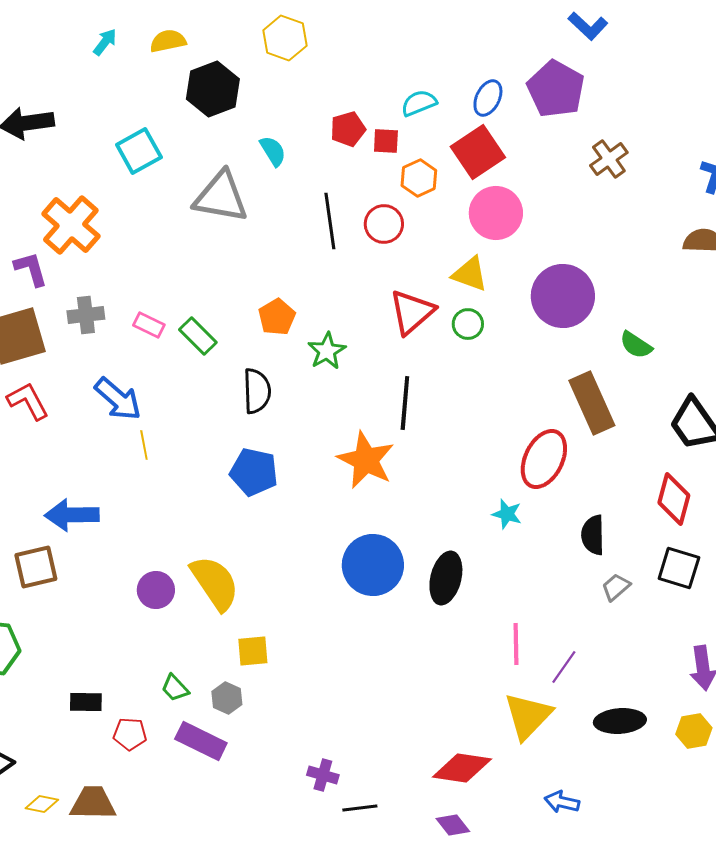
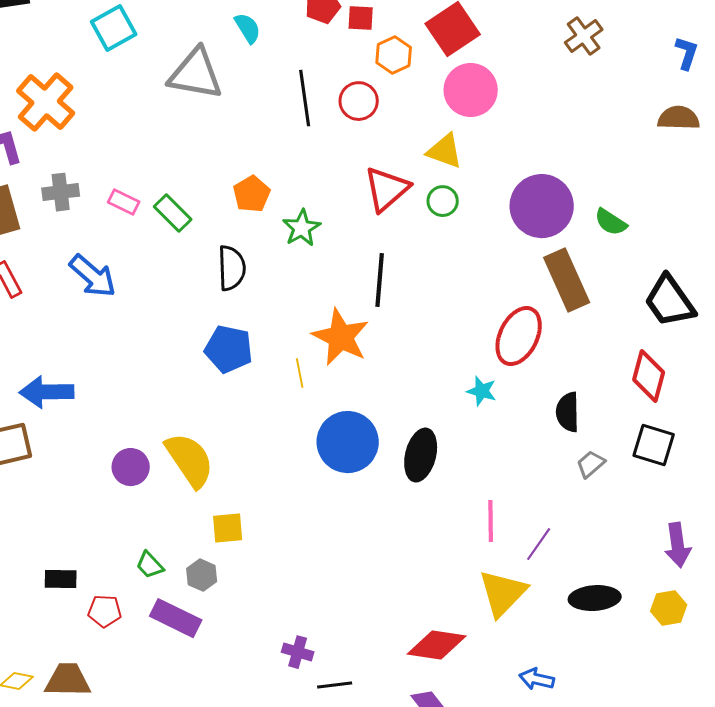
purple circle: (563, 296) -> (542, 206), moved
yellow line: (144, 445) -> (300, 373), moved

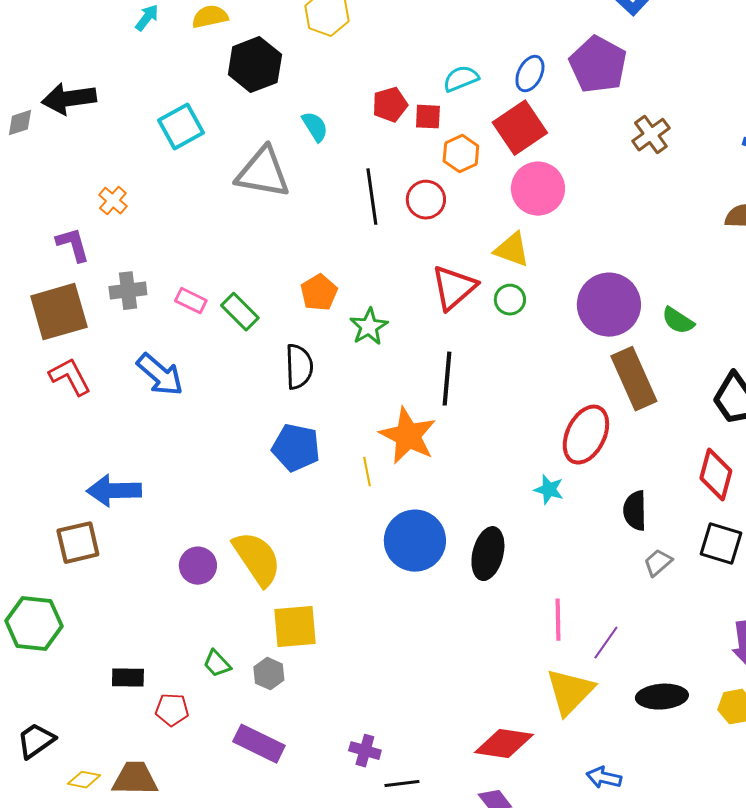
orange cross: (46, 102) -> (113, 201), size x0.5
yellow square: (228, 528) -> (295, 627), size x1.4
purple rectangle: (176, 618) -> (259, 744), moved

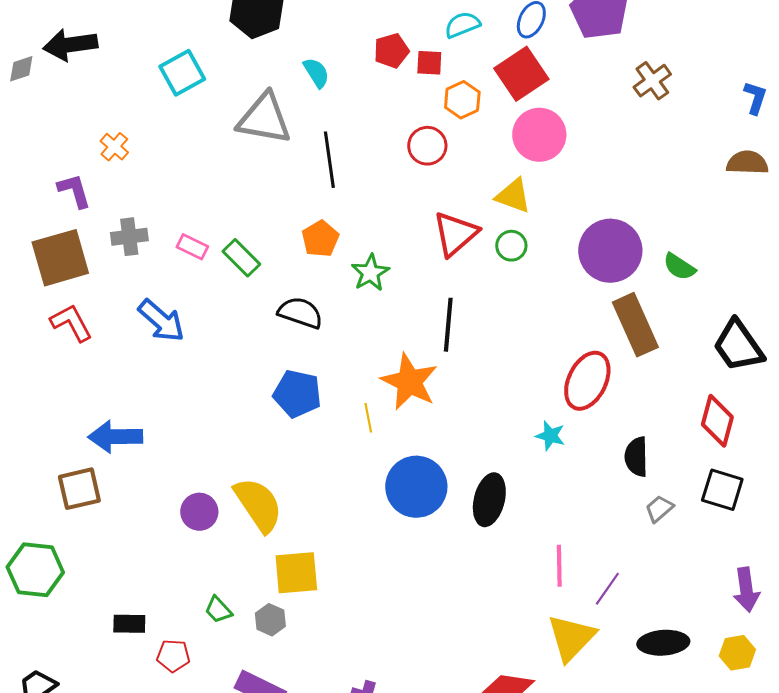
black line: (372, 197) -> (329, 160), moved
black semicircle: (299, 367) -> (300, 313), turned -69

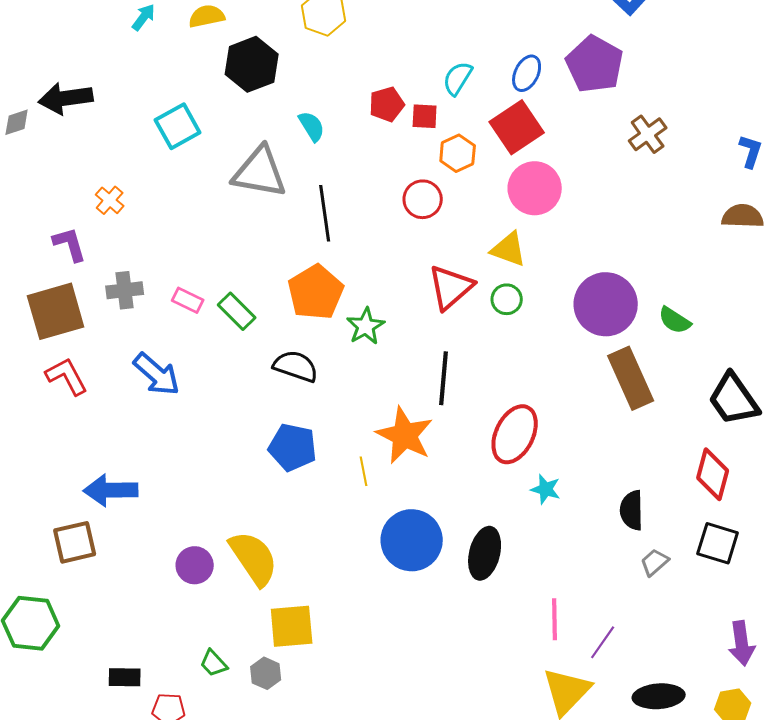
cyan semicircle: (462, 25) -> (458, 78), turned -36
orange pentagon: (320, 239) -> (316, 292), size x1.5
red ellipse: (587, 381) -> (515, 434), moved

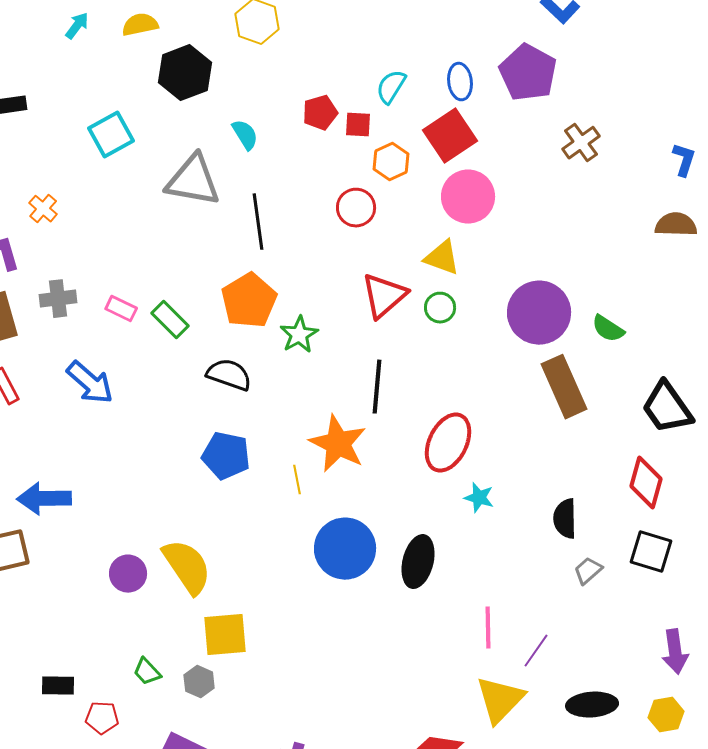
blue ellipse: (527, 73) -> (460, 82), turned -33

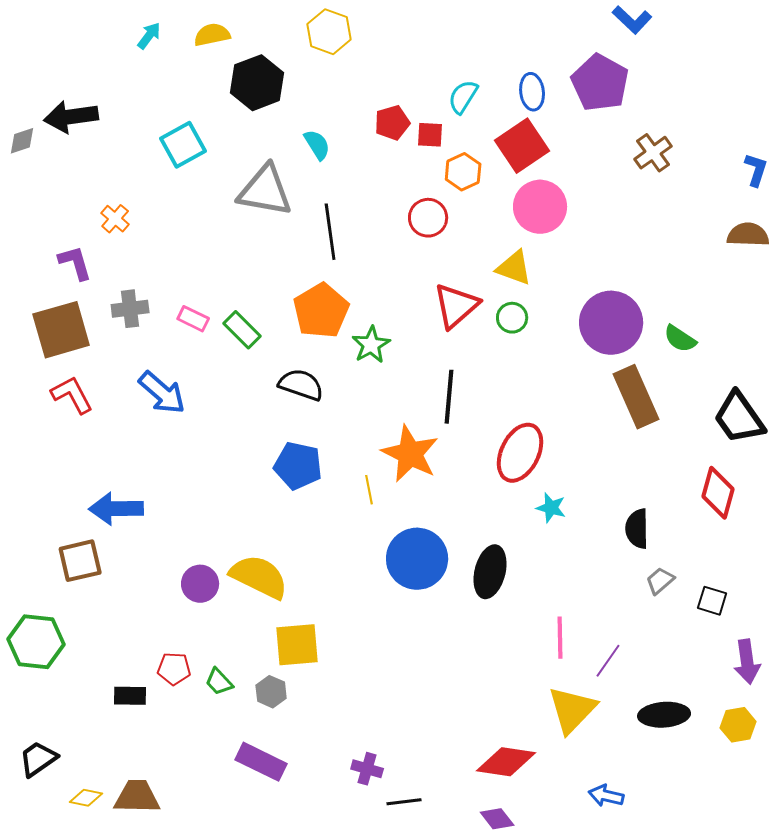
black square: (651, 552) -> (712, 601), moved, size x0.7
yellow semicircle: (187, 567) -> (259, 577), turned -30
red pentagon: (102, 718) -> (174, 669), moved

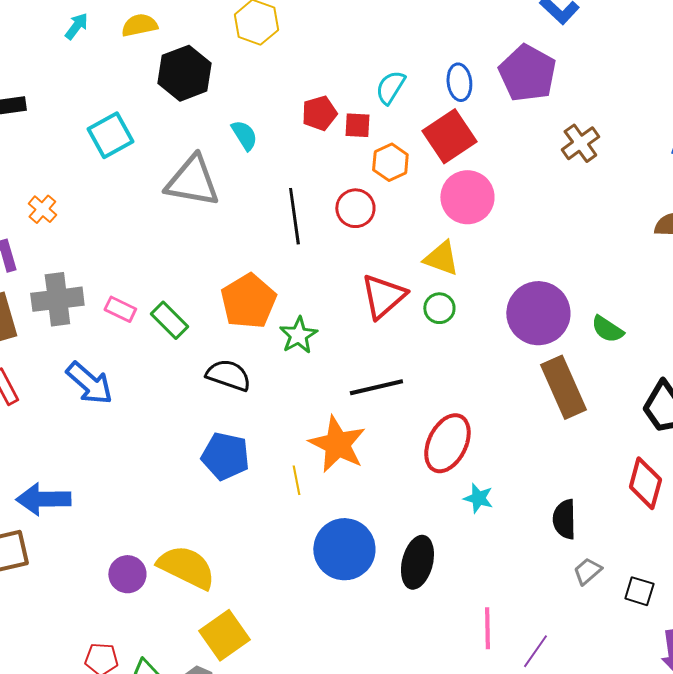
black line: (330, 232) -> (294, 216), moved
gray cross: (130, 309) -> (57, 299), size x1.4
black line: (449, 397) -> (376, 387), turned 72
yellow square: (297, 645) -> (224, 635), turned -30

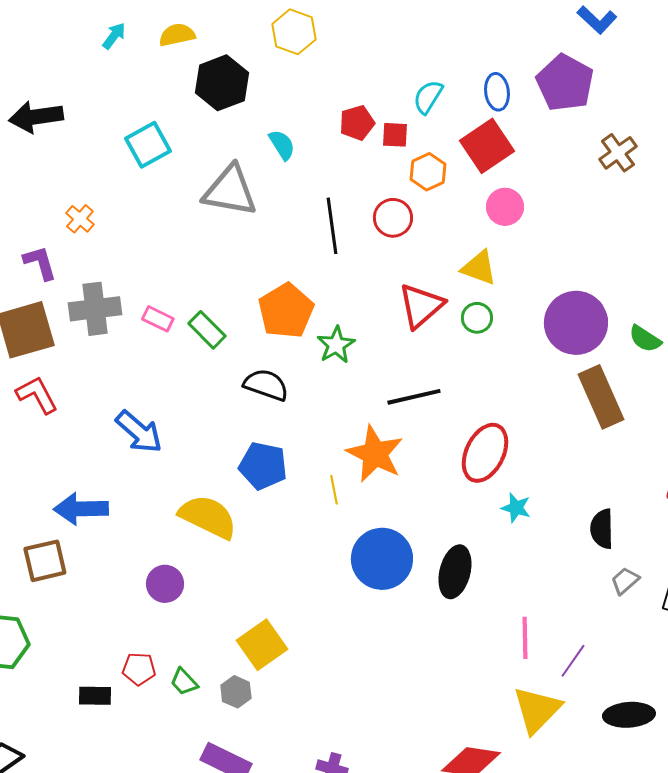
pink circle: (467, 197) -> (505, 207), size x0.7
blue arrow: (89, 383) -> (139, 432), moved
yellow semicircle: (186, 567) -> (208, 517), moved

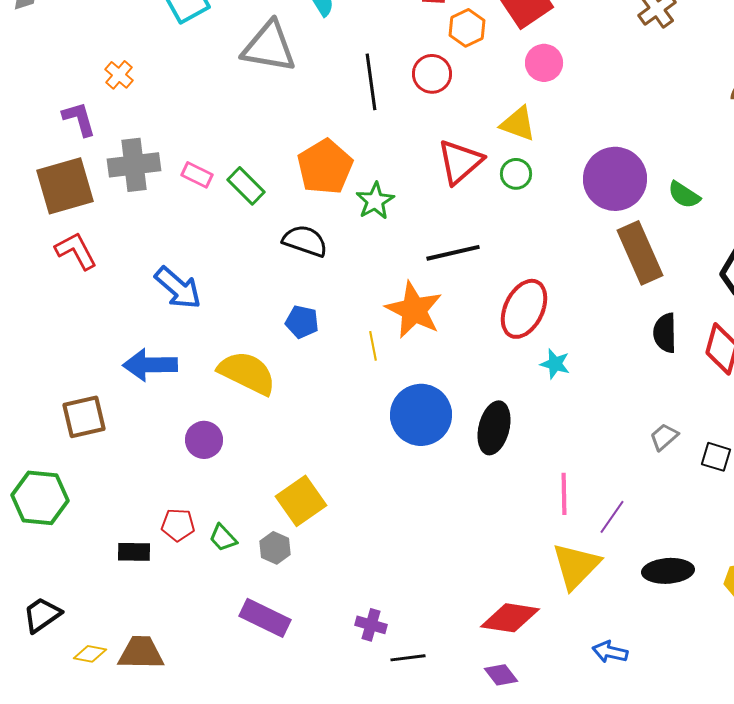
blue pentagon: (263, 466) -> (302, 322), size x0.7
blue arrow: (81, 509) -> (150, 365), moved
black semicircle: (602, 529) -> (665, 333), moved

